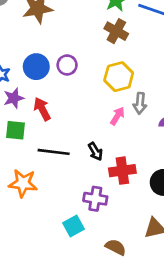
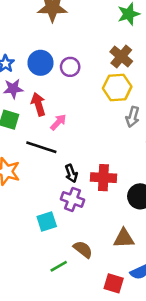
brown cross: (116, 31) -> (121, 56), moved
pink arrow: (117, 116) -> (58, 122), moved
black arrow: (95, 151) -> (71, 173), moved

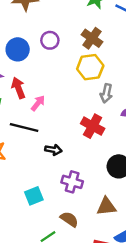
purple circle: (70, 67) -> (50, 40), moved
black arrow: (71, 173) -> (53, 150), turned -56
red cross: (103, 178) -> (93, 126), moved, turned 30
purple cross: (73, 199) -> (72, 182), moved

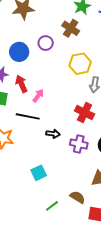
brown cross: (92, 38) -> (71, 28), moved
purple cross: (72, 182) -> (79, 144), moved
brown semicircle: (69, 219) -> (77, 197), moved

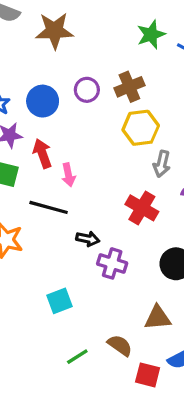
brown cross: (71, 28) -> (129, 87), moved, turned 30
pink arrow: (38, 96) -> (68, 175), turned 128
purple cross: (79, 144) -> (112, 263), moved

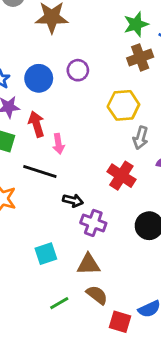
brown cross: (129, 87) -> (140, 57), moved
brown triangle: (158, 318) -> (88, 264), moved

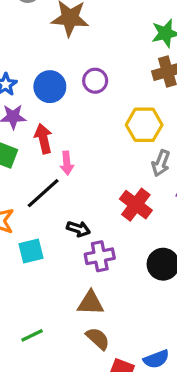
black line: (40, 172) -> (43, 193), turned -64
purple cross: (93, 223) -> (100, 256), turned -35
cyan square: (46, 254) -> (31, 251), moved
green line: (59, 303) -> (32, 335), moved

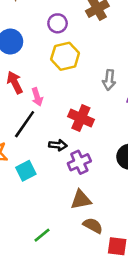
purple circle: (95, 81) -> (58, 23), moved
yellow hexagon: (144, 125) -> (65, 56), moved
red cross: (136, 205) -> (81, 118), moved

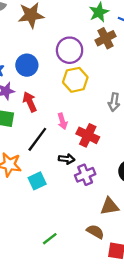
purple circle: (58, 23) -> (70, 50), size x1.5
pink arrow: (37, 97) -> (62, 121), moved
brown triangle: (81, 200) -> (110, 206), moved

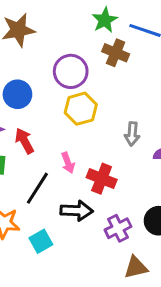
brown cross: (106, 38) -> (116, 53), turned -36
black arrow: (67, 159) -> (77, 211), size x1.5
purple cross: (85, 175) -> (118, 228), moved

